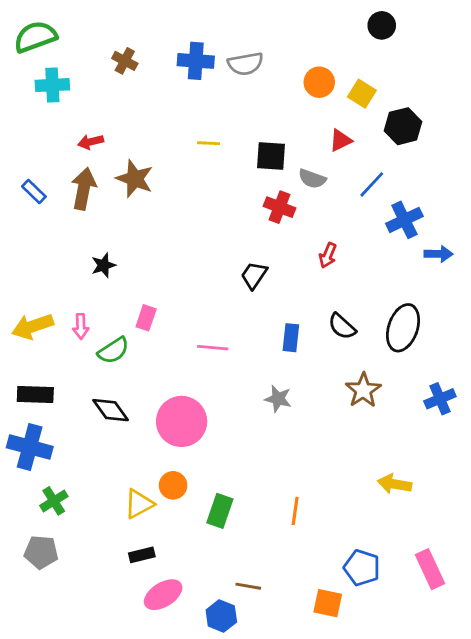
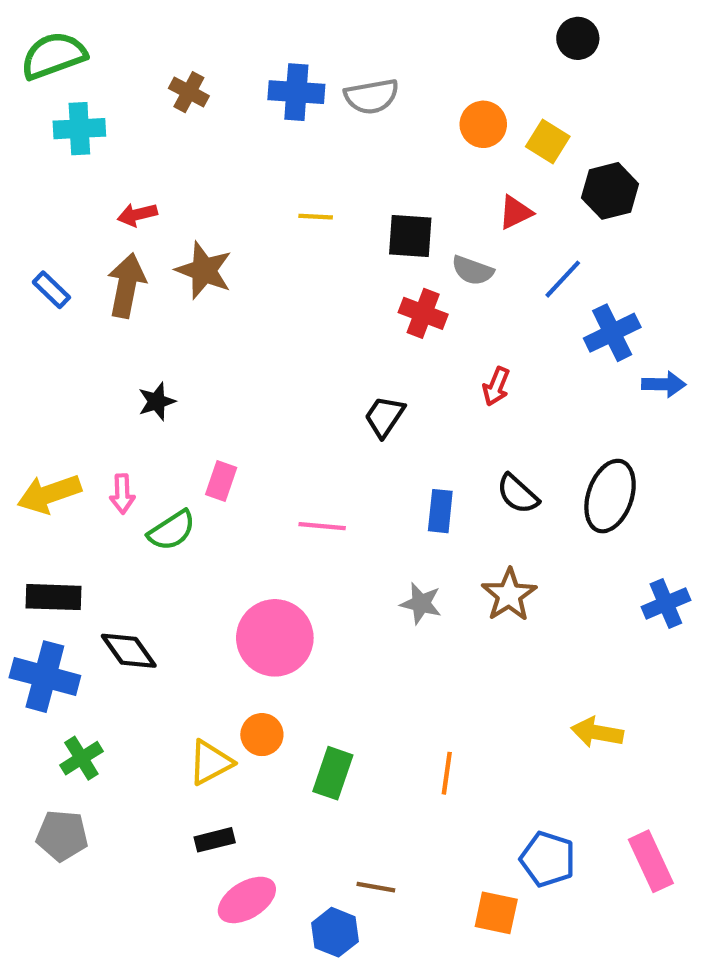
brown star: (363, 390) -> (509, 595), moved
black diamond: (111, 410) -> (129, 651), moved

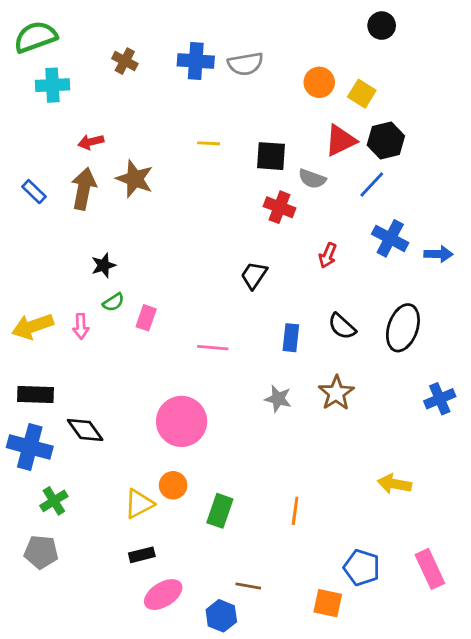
black hexagon: (610, 191) -> (386, 140), moved
red triangle: (516, 212) -> (340, 140), size x1.4
blue cross: (612, 333) -> (390, 238), moved, turned -36
green semicircle: (172, 530) -> (113, 302), moved, size x0.7

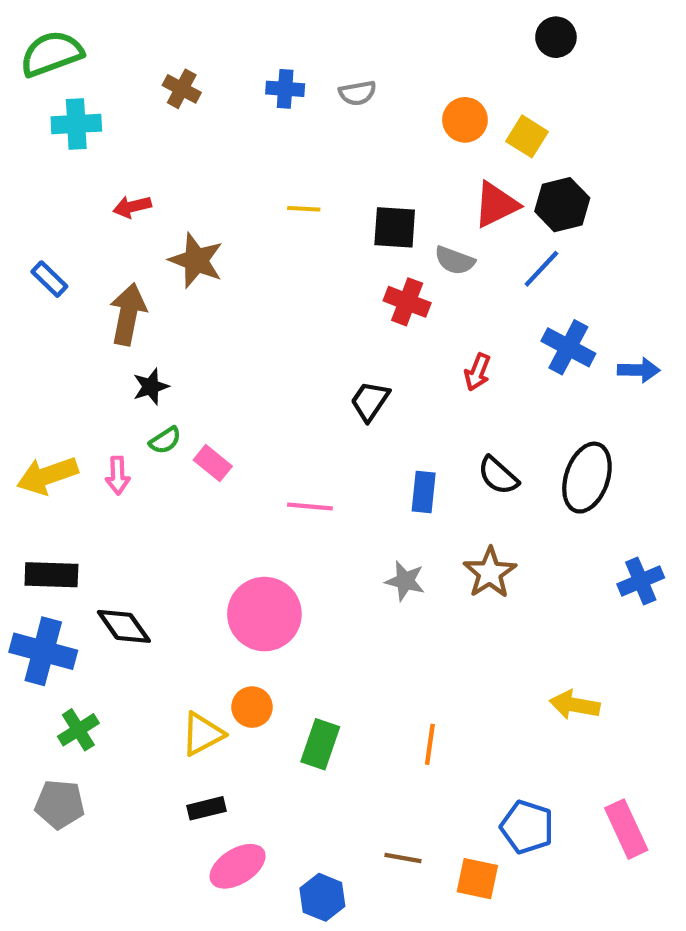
blue cross: (196, 61) -> (285, 89), size x0.7
gray semicircle: (245, 64) -> (357, 93), size x0.7
brown arrow: (84, 189) -> (128, 314), moved
pink rectangle: (146, 318) -> (213, 463), turned -70
brown line: (248, 586) -> (403, 858), moved

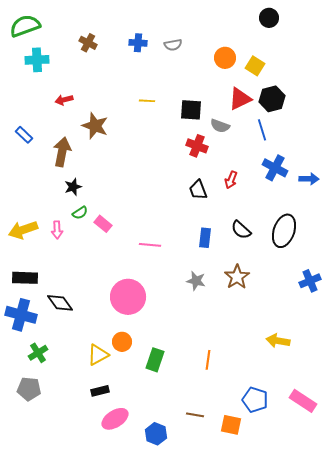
blue line: (541, 269) -> (262, 130), turned -60
black trapezoid: (370, 401) -> (198, 190), moved, turned -55
pink rectangle: (626, 829) -> (303, 401), turned -32

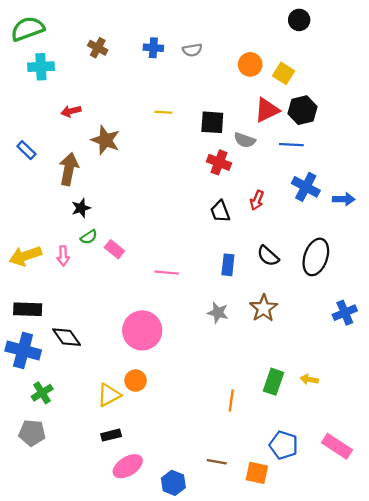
blue line: (262, 130) -> (291, 145), turned -70
yellow arrow: (278, 341) -> (309, 379), size x0.7
green rectangle: (155, 360) -> (274, 382), moved

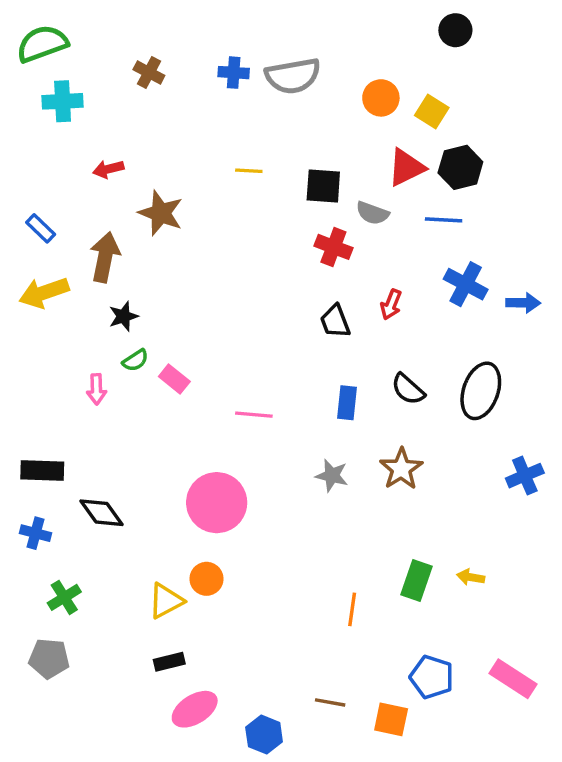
gray semicircle: (192, 50) -> (293, 76), size x1.8
yellow arrow: (25, 256) -> (44, 293), moved
blue cross: (23, 350) -> (35, 533), size x0.6

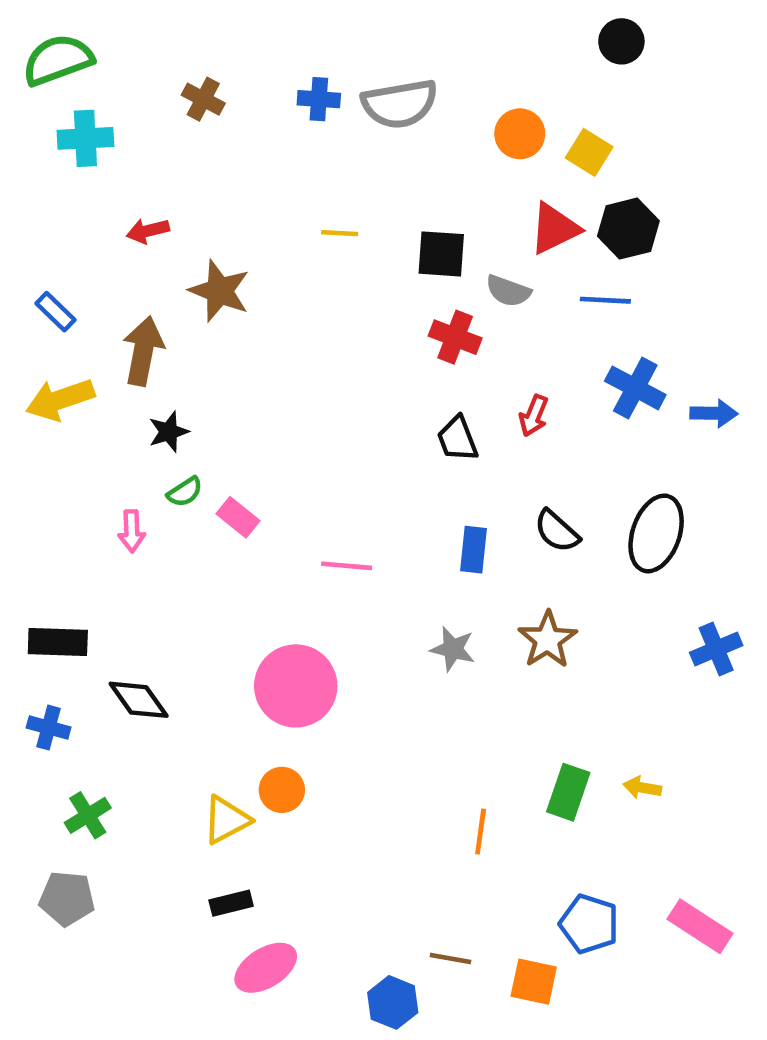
blue hexagon: (264, 735) -> (393, 1002), moved

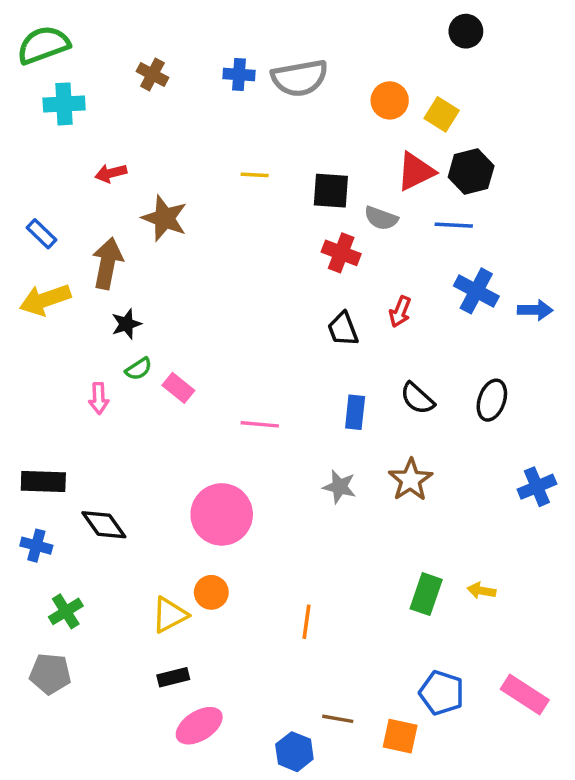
black ellipse: (656, 533) -> (492, 400), size x0.7
orange line: (481, 831) -> (307, 622), moved

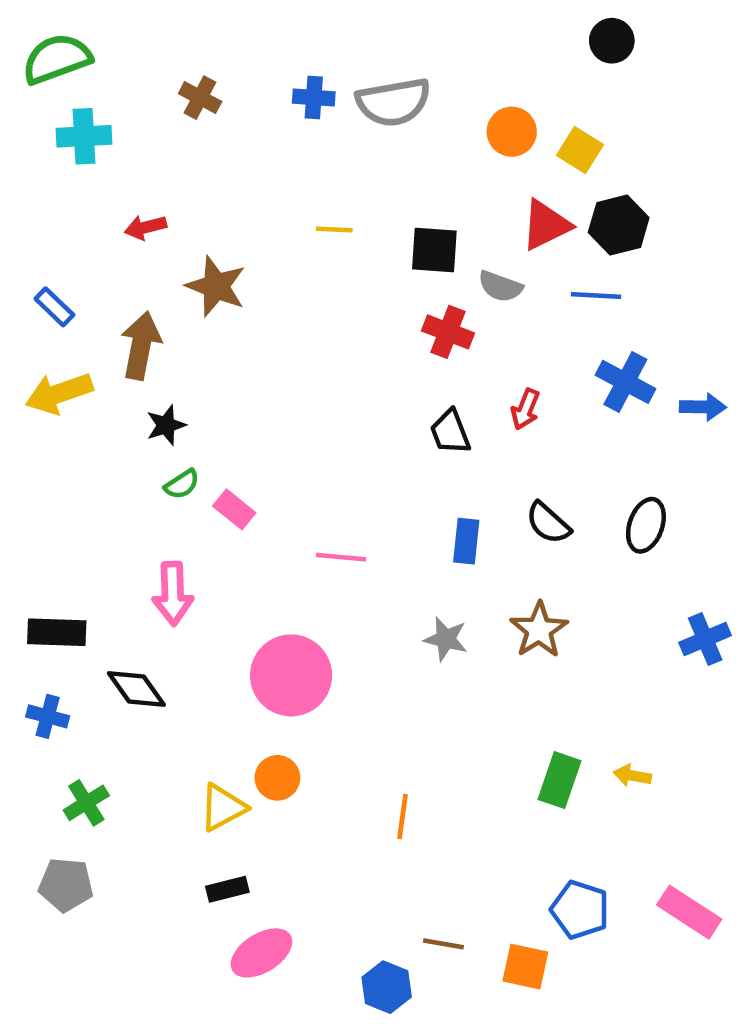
pink arrow: (99, 398) -> (173, 594), moved, size x1.5

